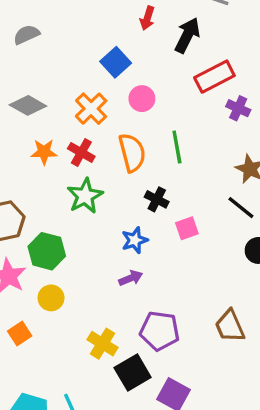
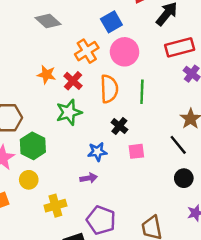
pink circle: (142, 99) -> (125, 52), size x1.5
gray diamond: (28, 105) -> (48, 21), moved
yellow cross: (102, 344) -> (55, 206), moved, turned 30

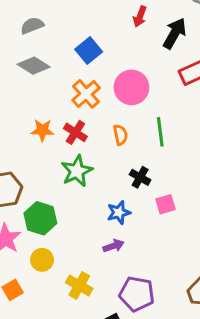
blue square: (111, 22) -> (89, 50), moved
orange semicircle: (109, 89) -> (120, 135), size x0.6
yellow cross: (55, 206) -> (79, 285), turned -35

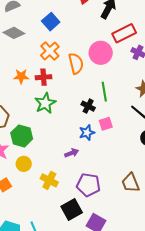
pink circle: (131, 87) -> (101, 53), moved
red cross: (75, 132) -> (44, 77), turned -35
green line: (160, 132) -> (104, 92), moved
orange semicircle: (120, 135) -> (76, 63), moved, size x1.5
blue star: (119, 213) -> (87, 133), moved

